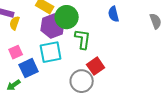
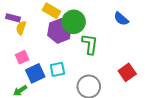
blue semicircle: (114, 14) -> (121, 19), turned -35
cyan square: (51, 52) -> (57, 69), moved, size x0.7
red square: (96, 66) -> (127, 72), moved

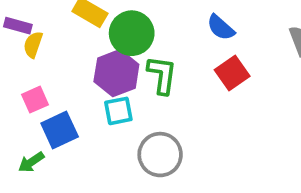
purple hexagon: (59, 31) -> (116, 73), moved
cyan square: (57, 69) -> (118, 111), moved
red square: (127, 72) -> (232, 73), moved

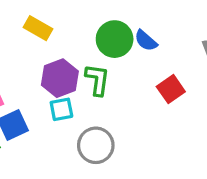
green circle: (132, 33) -> (115, 39), moved
red square: (232, 73) -> (171, 89), moved

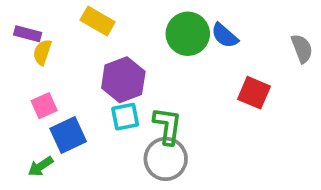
green L-shape: (97, 80) -> (168, 126), moved
red square: (171, 89) -> (254, 93), turned -32

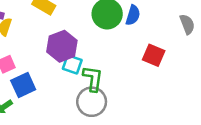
blue semicircle: (225, 36) -> (133, 15), turned -114
cyan square: (125, 117) -> (72, 64), moved, turned 30

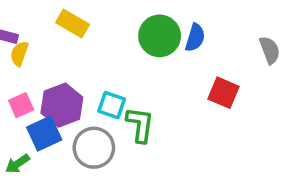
purple hexagon: (62, 46) -> (62, 105), moved
gray circle: (92, 102) -> (94, 148), moved

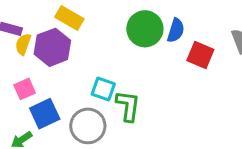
red square: (223, 93) -> (200, 55), moved
purple hexagon: (62, 105) -> (52, 47), moved

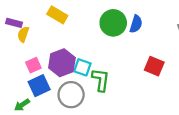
purple hexagon: (52, 47) -> (62, 63), moved
red square: (200, 55) -> (154, 66), moved
pink square: (25, 89) -> (33, 65), moved

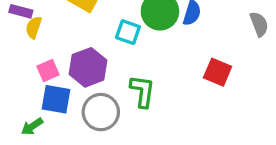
cyan square: (82, 67) -> (128, 32), moved
blue square: (39, 86) -> (56, 99), turned 35

